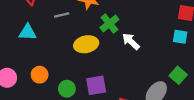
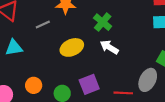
green cross: (109, 23) -> (103, 22), moved
white arrow: (131, 41) -> (109, 47), moved

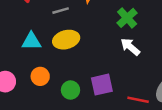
yellow ellipse: (72, 47) -> (66, 40), moved
cyan triangle: (14, 48) -> (31, 41), moved

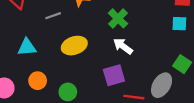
yellow ellipse: (66, 40) -> (74, 46), moved
purple square: (102, 85) -> (114, 75), moved

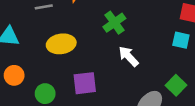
white arrow: (123, 46) -> (129, 56), moved
purple square: (114, 75) -> (85, 83), moved

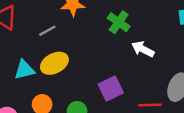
yellow ellipse: (61, 44) -> (54, 63), moved

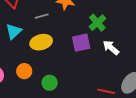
cyan triangle: (24, 70) -> (14, 31), moved, turned -42
purple square: (111, 89) -> (81, 43), moved

